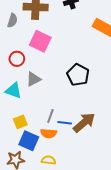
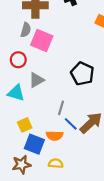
gray semicircle: (12, 20) -> (26, 30), moved
gray line: (50, 116) -> (61, 108), moved
blue line: (65, 123) -> (71, 124), turned 40

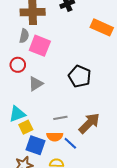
cyan triangle: (16, 93) -> (17, 114), moved, turned -36
gray line: (61, 108) -> (60, 118), moved, turned 64
blue line: (71, 124) -> (70, 143), moved

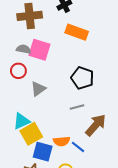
orange rectangle: (102, 27) -> (77, 32), moved
gray semicircle: (24, 36) -> (24, 49), moved, turned -88
gray line: (60, 118) -> (77, 107), moved
yellow square: (26, 127) -> (31, 134), size x1.5

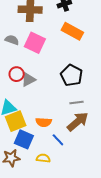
gray semicircle: (24, 49) -> (12, 40), moved
red circle: (18, 71) -> (17, 74), moved
gray line: (77, 107) -> (76, 103), moved
orange semicircle: (62, 141) -> (44, 122), moved

